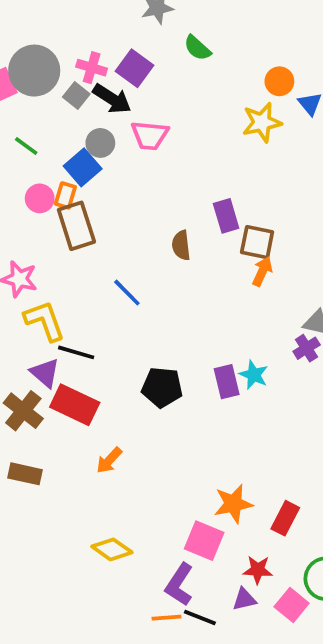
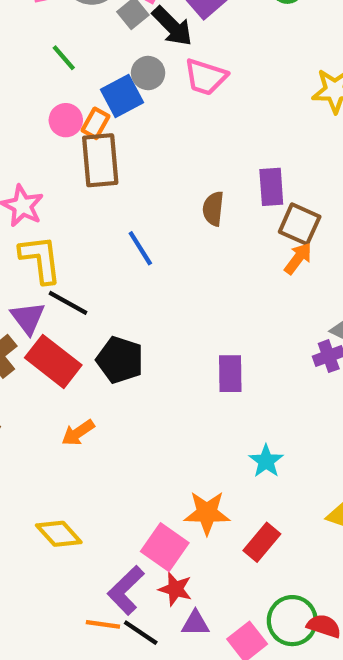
cyan star: (254, 375) -> (266, 461), moved
black pentagon: (162, 387) -> (120, 360), moved
red star: (258, 570) -> (175, 589), moved

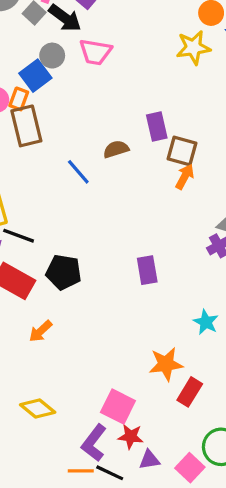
brown semicircle: (213, 209) -> (116, 149), turned 75
blue line: (140, 248) -> (78, 172), moved
cyan star: (266, 461) -> (206, 322), moved
orange star: (207, 513) -> (166, 364), moved

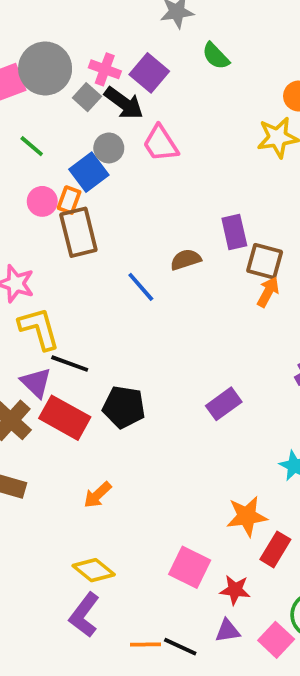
pink trapezoid: (95, 52) -> (161, 143), turned 48
purple rectangle: (147, 270) -> (224, 404), turned 64
orange arrow: (41, 331) -> (97, 495), moved
red star: (131, 436) -> (235, 590), moved
purple L-shape: (94, 443) -> (84, 615), moved

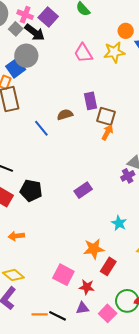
pink trapezoid: (161, 143) -> (83, 53), moved
gray circle: (109, 148) -> (26, 56), size x1.5
orange arrow: (97, 495) -> (16, 236), turned 35

